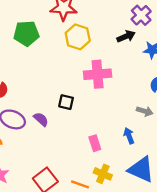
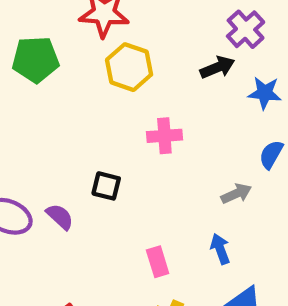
pink cross: (98, 74) -> (164, 136), size x0.7
gray arrow: (145, 111) -> (236, 194), moved, turned -42

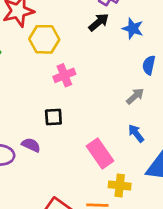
blue star: (265, 93) -> (133, 29), turned 30
pink cross: (164, 136) -> (64, 75), moved
pink rectangle: (158, 262) -> (100, 154), size x1.5

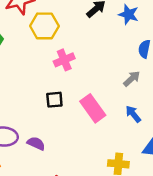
purple semicircle: (31, 145) -> (36, 143), moved
pink rectangle: (100, 154) -> (93, 108), moved

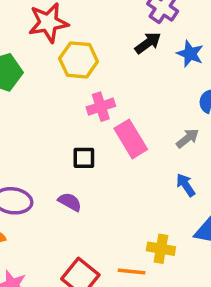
pink rectangle: (93, 108) -> (131, 139), moved
purple semicircle: (36, 143) -> (70, 202), moved

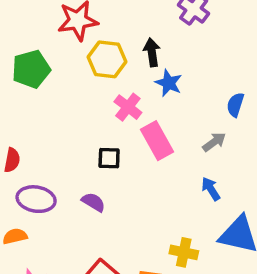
black arrow: (148, 43) -> (152, 52), moved, turned -64
blue star: (190, 54) -> (169, 83), moved
pink cross: (101, 107) -> (128, 107), turned -36

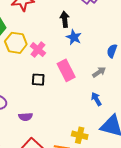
yellow hexagon: (107, 59) -> (16, 43), moved
pink cross: (128, 107) -> (38, 50), moved
purple semicircle: (93, 202) -> (26, 117), moved, turned 144

